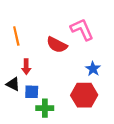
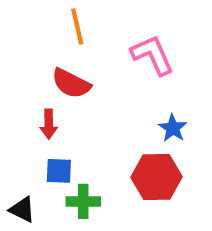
orange line: (16, 36) -> (77, 26), moved
red semicircle: (57, 45) -> (71, 83), moved
black triangle: (13, 84) -> (22, 210), moved

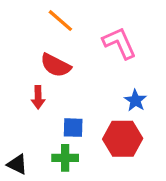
orange line: (77, 26) -> (60, 21), turned -36
blue square: (59, 171) -> (73, 128), moved

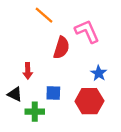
red semicircle: (56, 65) -> (61, 48), moved, turned -100
green cross: (65, 158) -> (35, 112), moved
black triangle: (17, 164) -> (15, 94), moved

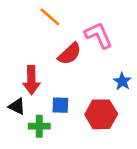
red semicircle: (61, 48) -> (70, 54), turned 30
red arrow: (28, 71) -> (31, 80), size x1.5
blue star: (99, 73) -> (122, 81), moved

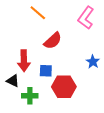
pink L-shape: (99, 35) -> (86, 18), moved, turned -120
blue square: (60, 105) -> (46, 71), moved
red hexagon: (101, 114) -> (64, 87), moved

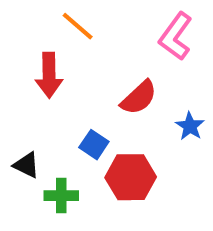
red semicircle: (53, 41) -> (139, 98), moved
red arrow: (24, 61) -> (49, 75), moved
blue square: (46, 71) -> (94, 145), turned 32

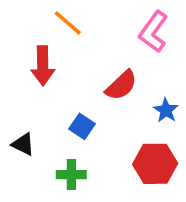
red hexagon: (131, 177) -> (155, 164), moved
green cross: (61, 196) -> (71, 175), moved

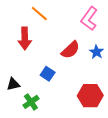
blue star: (166, 110) -> (96, 52), moved
black triangle: (23, 144) -> (13, 84), turned -40
green cross: (71, 175) -> (31, 102), moved, turned -35

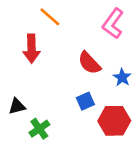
red semicircle: (70, 50) -> (89, 63), turned 90
blue star: (96, 52) -> (122, 77), moved
blue square: (48, 74) -> (85, 101), moved, turned 32

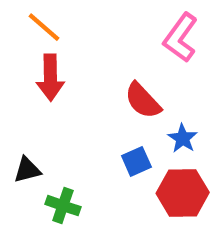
orange line: (50, 17) -> (44, 27), moved
blue star: (122, 77) -> (183, 138), moved
green cross: (39, 129) -> (63, 206), turned -36

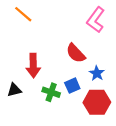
red arrow: (50, 78) -> (33, 65), moved
green cross: (63, 206) -> (51, 92), moved

